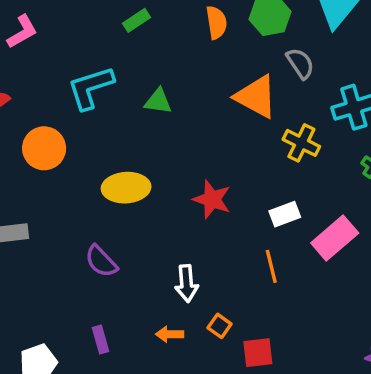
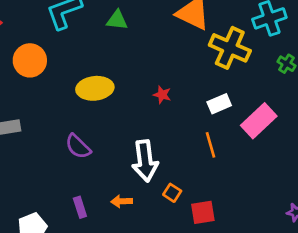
yellow cross: (301, 143) -> (230, 48), size x1.4
red star: (212, 199) -> (162, 95), size x0.6
white arrow: (186, 283) -> (145, 161), size x1.4
orange arrow: (170, 334) -> (122, 201), moved

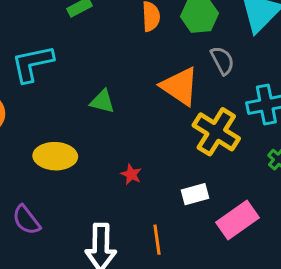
green triangle: (117, 20) -> (102, 101), moved
orange line: (210, 145) -> (157, 240), moved

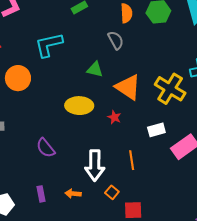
gray semicircle: (222, 60) -> (116, 40), moved
orange triangle: (180, 86) -> (128, 87), moved
yellow ellipse: (55, 156) -> (79, 106), moved

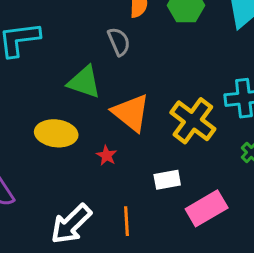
green triangle: (95, 69) -> (84, 82), size x1.4
white arrow: (95, 165) -> (71, 224), turned 40

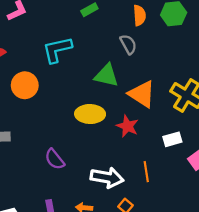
red star: (107, 155) -> (127, 126), size x1.5
white arrow: (71, 224) -> (107, 178), turned -120

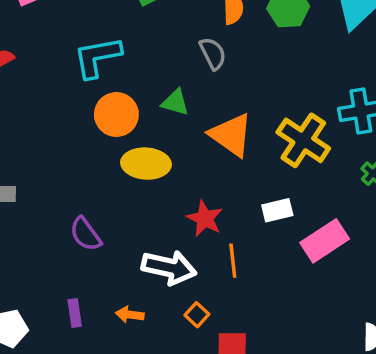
green triangle: (106, 75) -> (175, 102), size x0.7
orange circle: (25, 85) -> (116, 114), moved
red star: (127, 126) -> (205, 219), moved

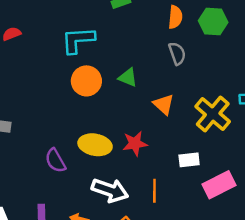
gray semicircle: (213, 53) -> (177, 53), moved
orange triangle: (231, 135) -> (164, 104), size x0.7
yellow ellipse: (146, 164) -> (95, 145), moved
red star: (205, 219) -> (135, 143), moved, turned 30

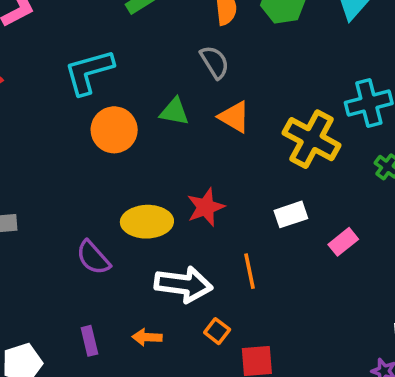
gray semicircle: (177, 53) -> (215, 62), moved
orange triangle: (164, 104) -> (234, 117), moved
pink rectangle: (219, 185) -> (343, 242), size x0.6

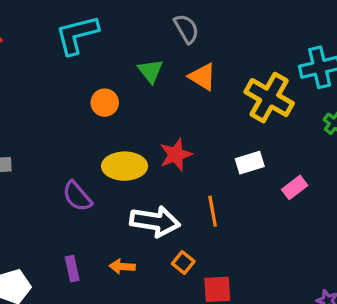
green triangle: (174, 112) -> (150, 71), turned 40
orange circle: (114, 130) -> (105, 103), moved, size x0.7

